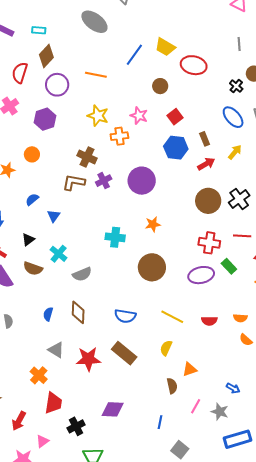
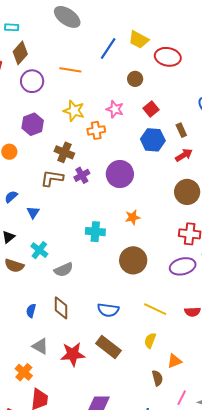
purple hexagon: (45, 119) -> (33, 124), moved

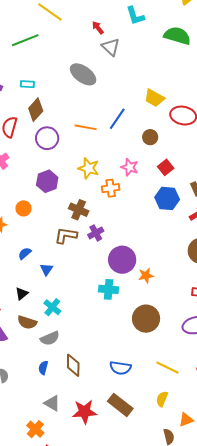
blue line: (108, 48) -> (117, 119), moved
purple circle: (120, 174) -> (122, 260), moved
gray semicircle: (64, 270) -> (50, 338), moved

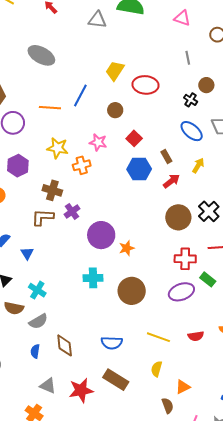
gray triangle: (111, 47) -> (97, 20), moved, turned -30
yellow trapezoid: (154, 98) -> (115, 71), turned 100
cyan cross: (109, 289) -> (93, 278), moved

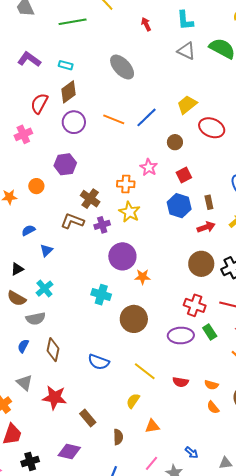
yellow star: (58, 148) -> (129, 212), moved
brown rectangle: (116, 380) -> (88, 418), moved, size x0.7
brown semicircle: (168, 406) -> (118, 437), moved

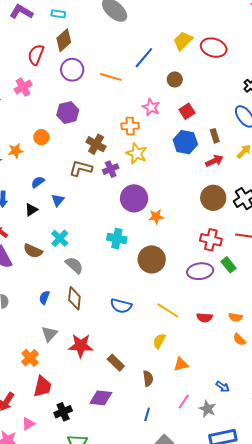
orange line: (114, 119) -> (111, 77), moved
red ellipse: (212, 128) -> (214, 48), moved
black triangle: (17, 269) -> (31, 210), moved
gray semicircle: (36, 319) -> (74, 265), moved, turned -120
gray triangle: (24, 383) -> (49, 334), turned 36

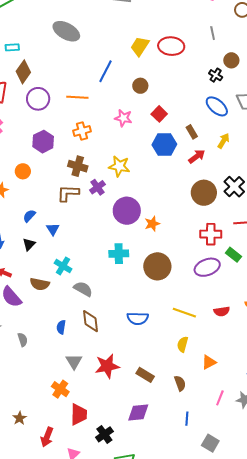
orange cross: (130, 126) -> (82, 131), moved

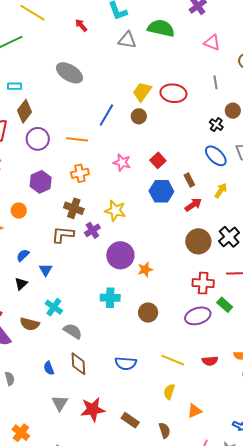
brown circle: (140, 86) -> (139, 116), moved
brown circle: (157, 266) -> (148, 313), size x0.7
blue semicircle: (61, 327) -> (49, 368), turned -32
orange cross: (60, 389) -> (21, 433), moved

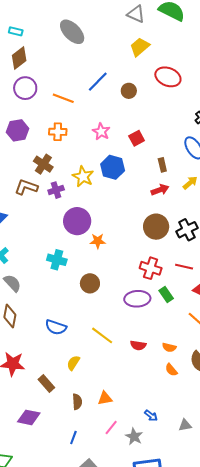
yellow trapezoid: (142, 92) -> (140, 47), moved
blue hexagon: (161, 191) -> (113, 167), moved
yellow semicircle: (169, 392) -> (73, 363), moved
orange triangle: (195, 411) -> (105, 398), moved

